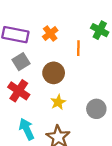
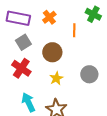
gray circle: (96, 109) -> (89, 74), moved

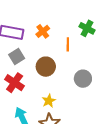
gray circle: (89, 74) -> (83, 79), moved
yellow star: (56, 78) -> (49, 101), moved

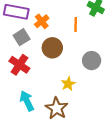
orange cross: (43, 31) -> (42, 21), moved
yellow star: (49, 101) -> (68, 84), moved

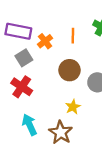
orange line: (76, 24) -> (73, 36), moved
brown circle: (52, 48) -> (70, 70), moved

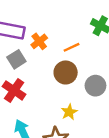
orange line: (73, 36) -> (72, 47), moved, turned 64

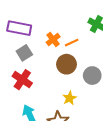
orange cross: (39, 41) -> (53, 40), moved

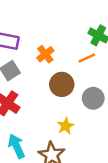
orange line: (72, 43) -> (87, 58), moved

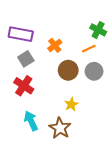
gray circle: (93, 98) -> (94, 71), moved

